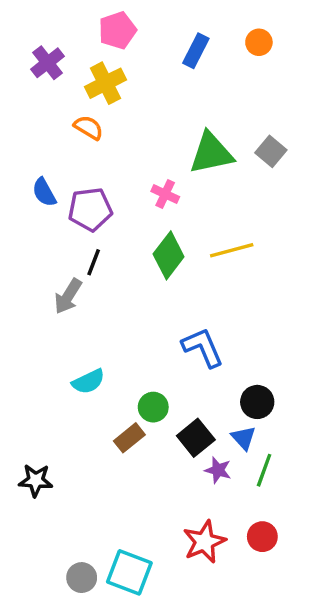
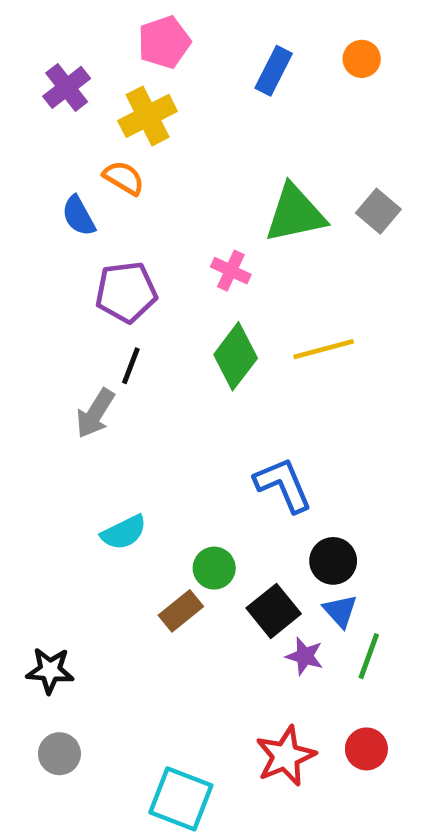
blue semicircle: (44, 192) -> (79, 216), moved
black circle: (257, 402) -> (333, 561), moved
gray circle: (82, 578) -> (59, 754), moved

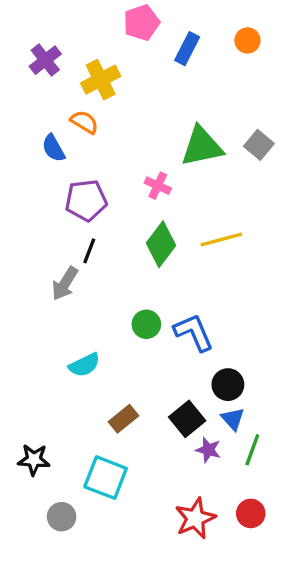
pink pentagon: (164, 42) -> (141, 23), moved
green circle: (214, 568) -> (146, 324), moved
gray circle: (59, 754) -> (62, 517), moved
cyan square: (181, 799) -> (106, 478), moved

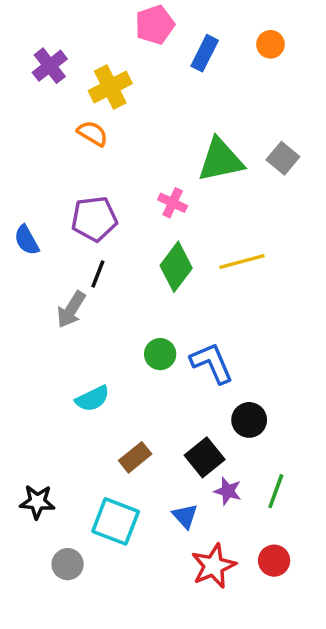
blue semicircle: (53, 148) -> (27, 240), moved
blue triangle: (233, 419) -> (185, 516), moved

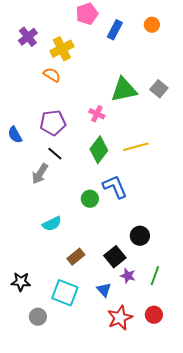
black line: (98, 274) -> (55, 154), turned -70
blue L-shape: (212, 363) -> (115, 187), moved

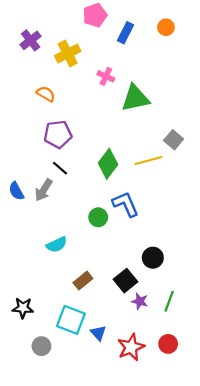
orange semicircle: (52, 75) -> (46, 94), moved
gray square: (159, 89) -> (174, 140), moved
pink cross: (97, 114) -> (106, 76), moved
blue semicircle: (15, 135) -> (16, 191), moved
blue triangle: (104, 290) -> (98, 333), moved

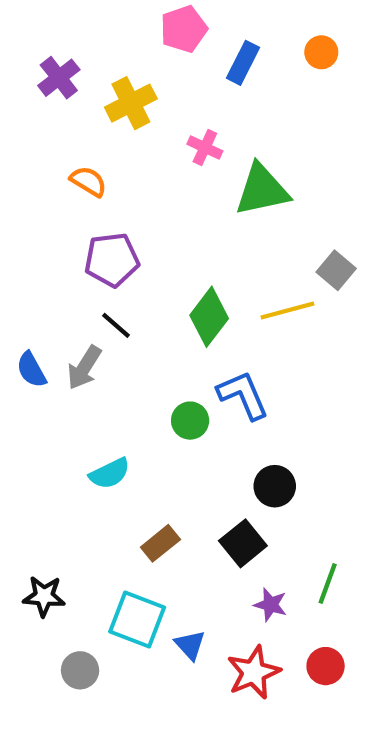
black circle: (153, 258) -> (275, 486), moved
purple star: (140, 301) -> (270, 605), moved

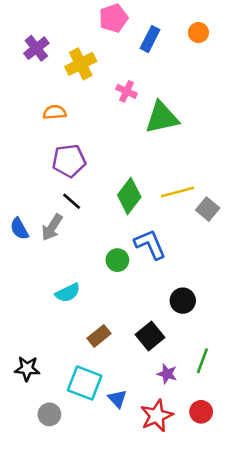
orange semicircle: (88, 181) -> (55, 112), turned -35
gray square: (336, 270) -> (208, 209), moved
black circle: (275, 486) -> (183, 301), moved

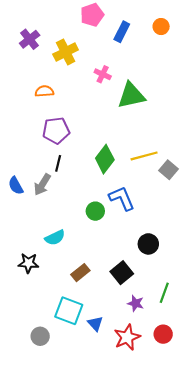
black line: (72, 201) -> (58, 163), turned 63
black star: (27, 369) -> (28, 263), moved

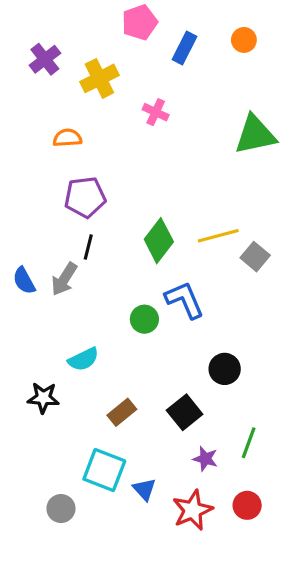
green triangle: (131, 95) -> (255, 135), moved

